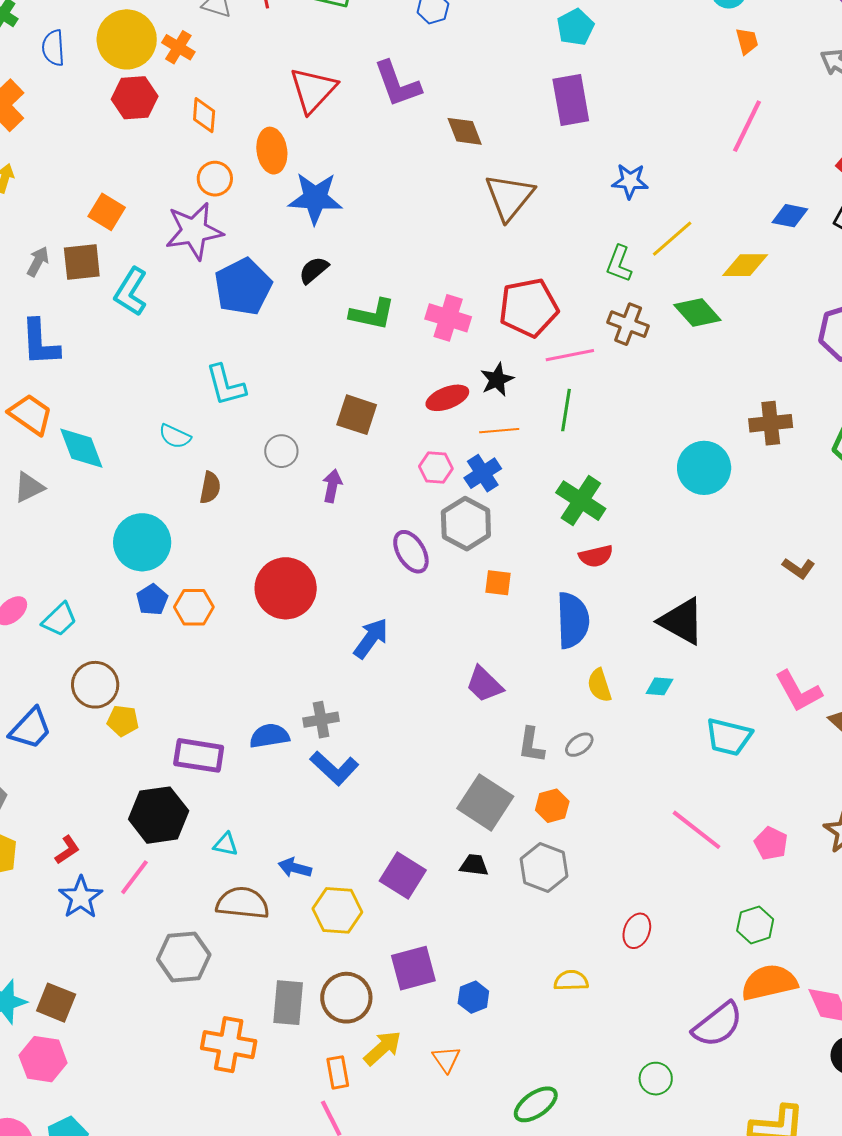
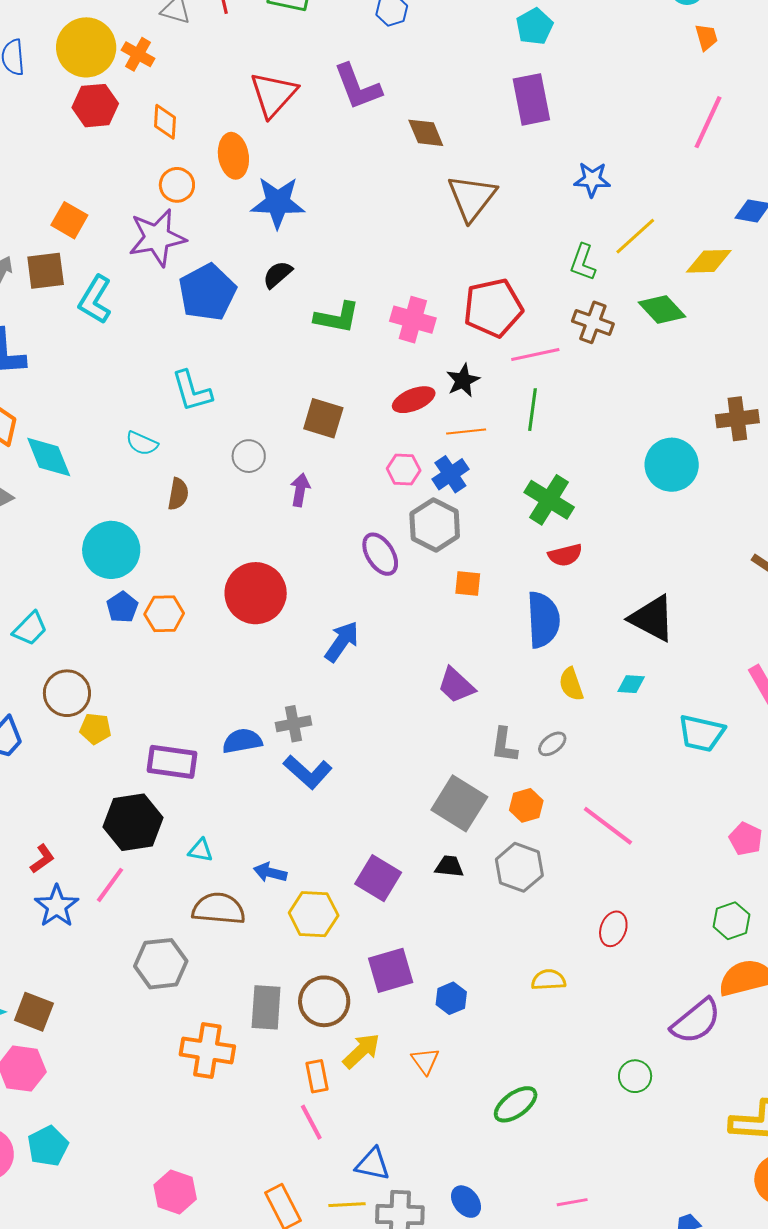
pink line: (696, 830) -> (608, 826), moved

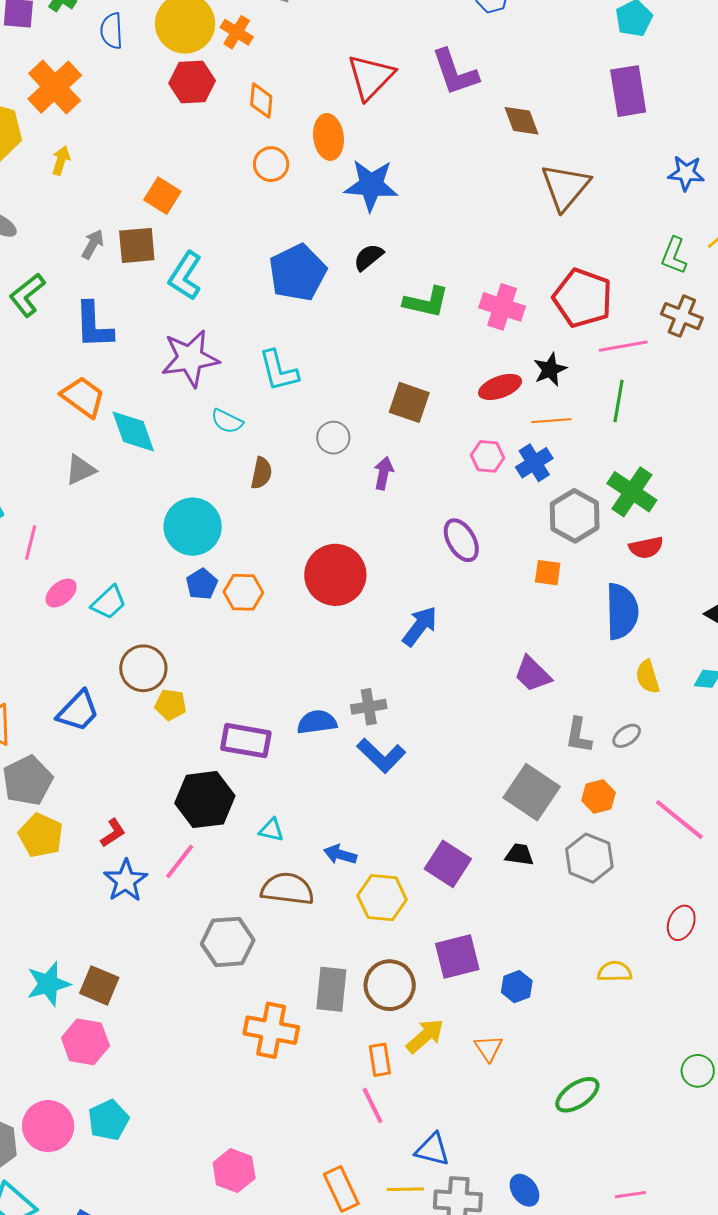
purple star: (157, 238) -> (190, 358), moved
red pentagon: (493, 308) -> (583, 298), turned 30
gray hexagon: (435, 525) -> (575, 516), moved

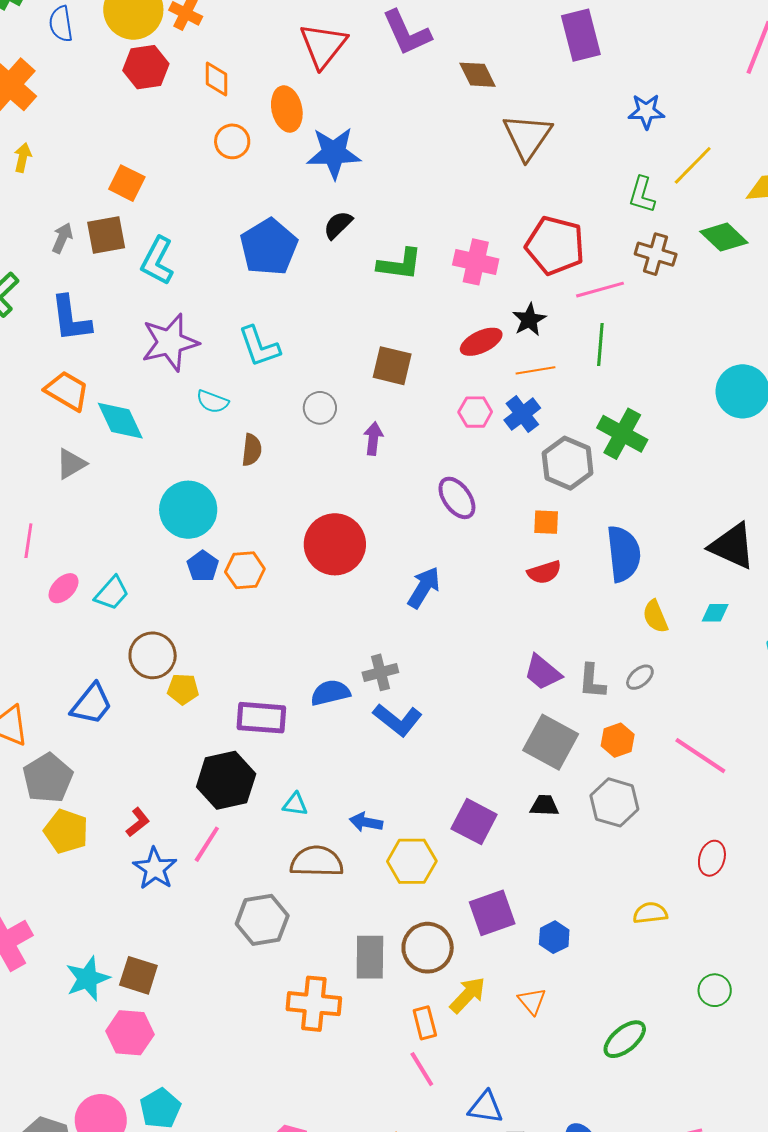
red semicircle: (646, 548) -> (544, 572), moved
purple trapezoid: (533, 674) -> (543, 672), moved
green circle: (698, 1071) -> (715, 990), moved

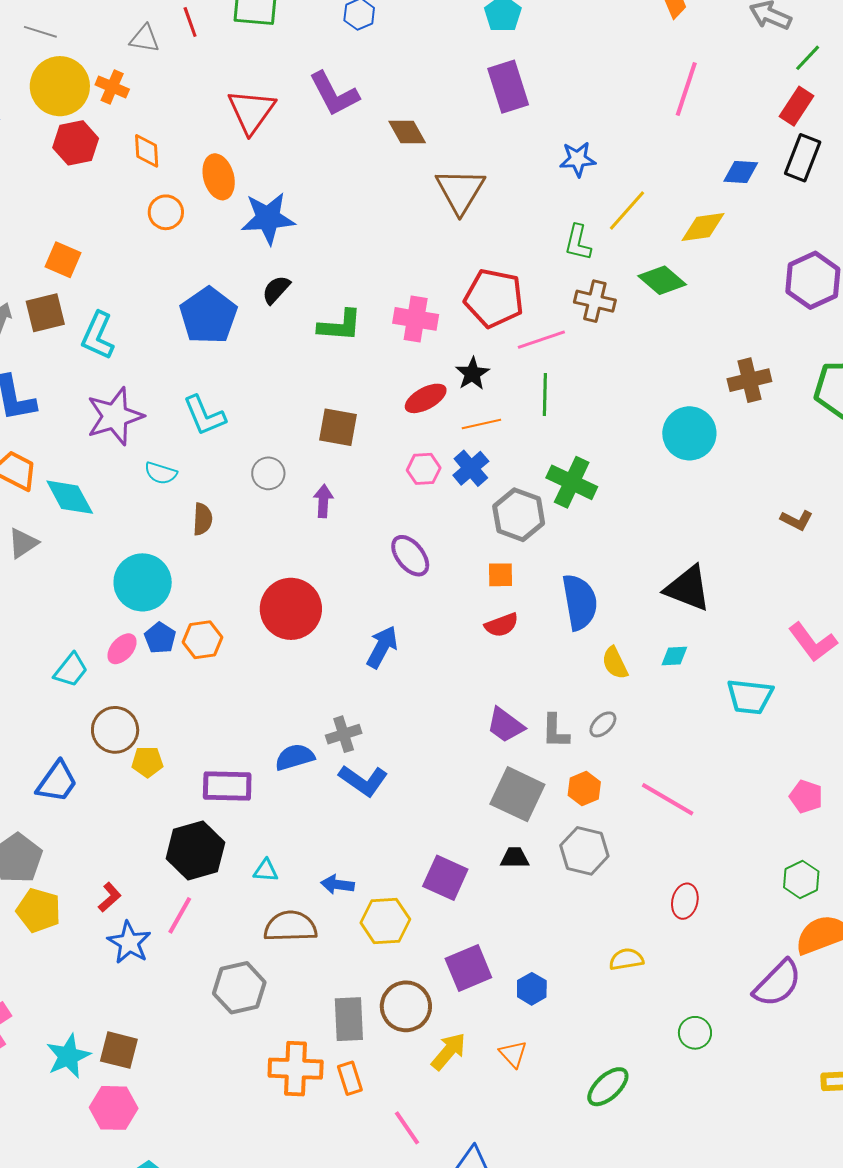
pink ellipse: (64, 588) -> (122, 649), moved
orange rectangle: (425, 1023) -> (350, 1078), moved

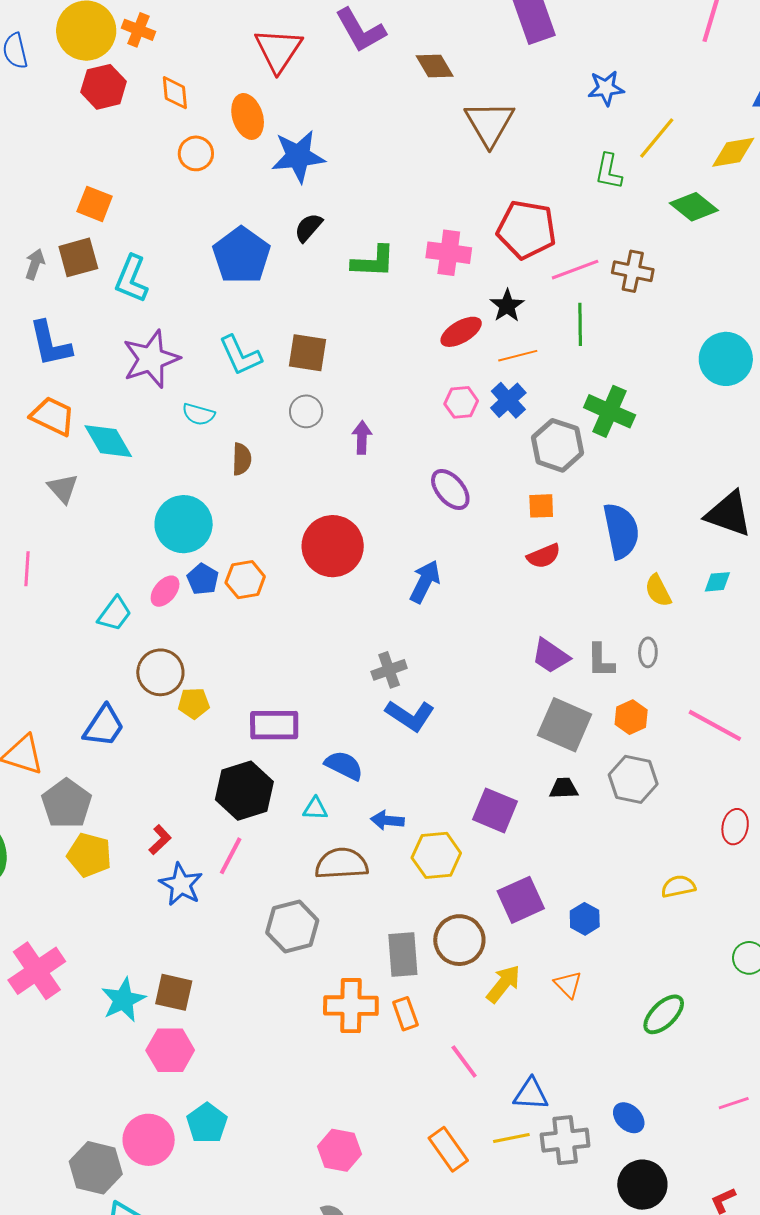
brown cross: (595, 301) -> (633, 271), moved
brown square: (338, 427) -> (308, 353), moved
gray triangle: (23, 543) -> (63, 488), turned -36
gray ellipse: (603, 724) -> (648, 652), turned -44
blue semicircle: (295, 757) -> (344, 765), moved, turned 45

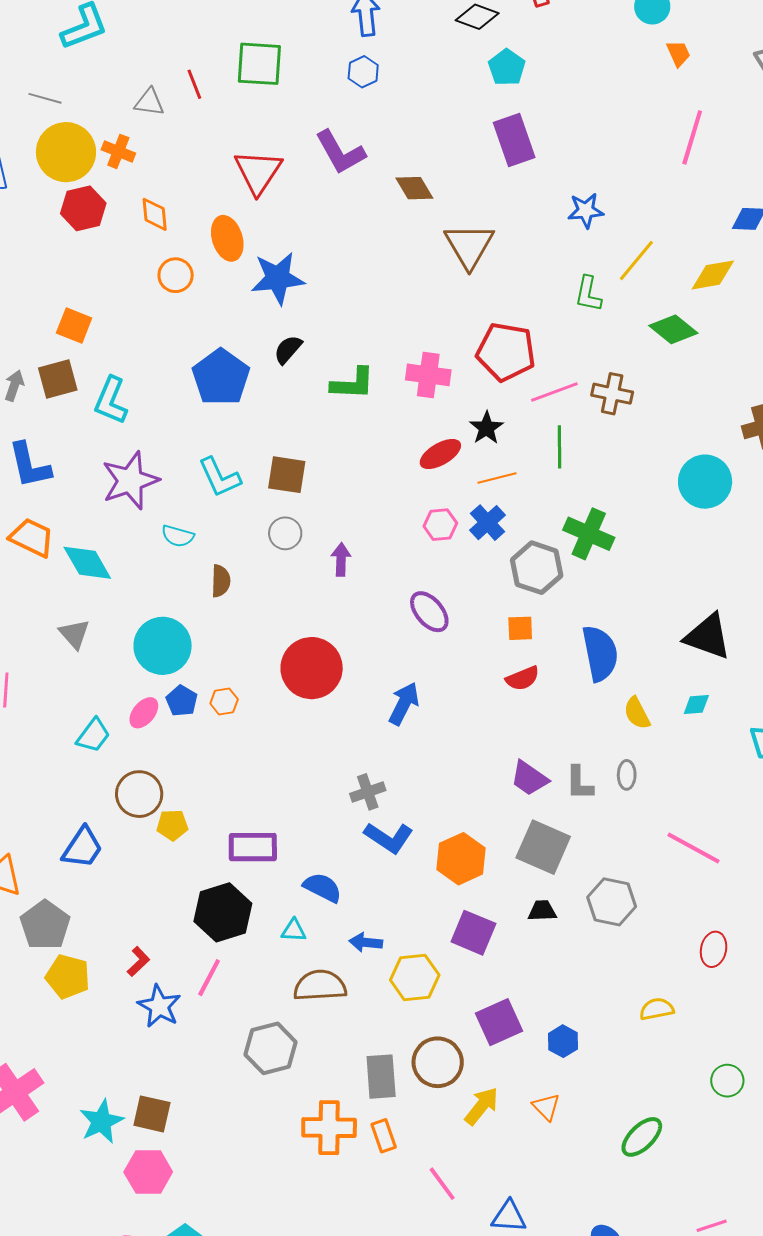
gray triangle: (63, 488) -> (74, 634), moved
orange hexagon: (245, 580) -> (224, 701), size x0.7
orange hexagon: (631, 717) -> (461, 859), moved, size x1.5

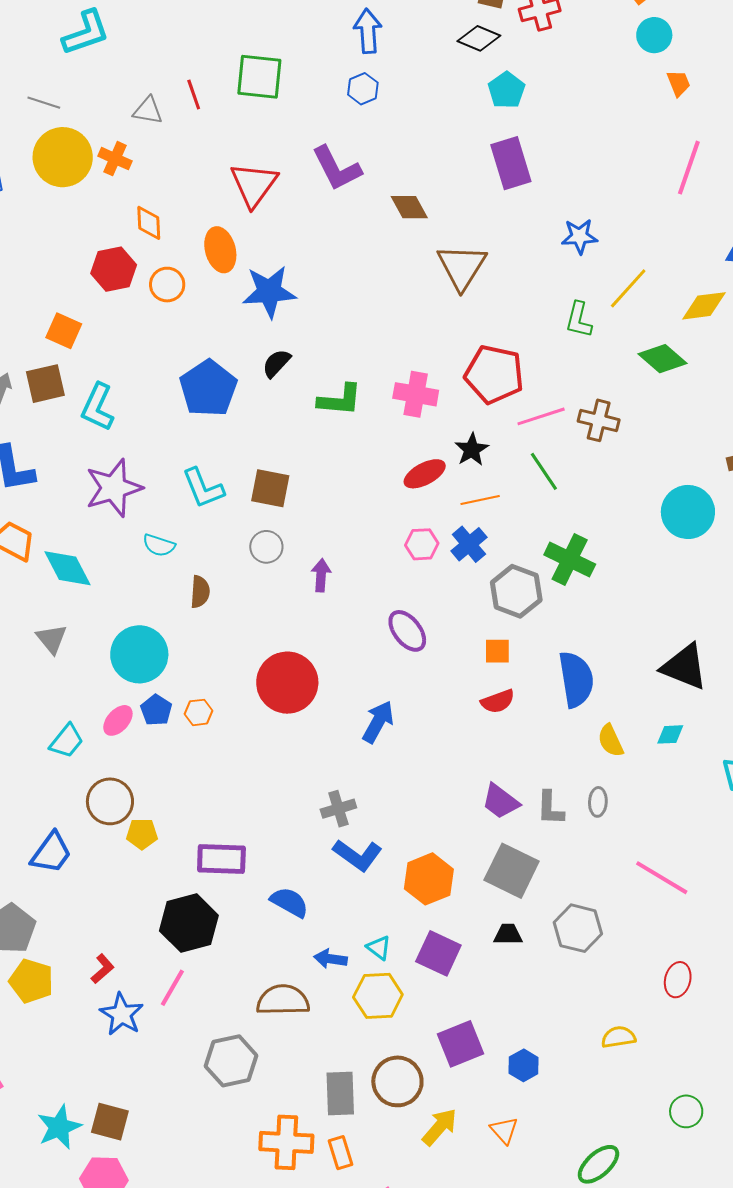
red hexagon: (83, 208) -> (114, 269), moved
green line: (559, 447) -> (544, 471), turned -36
cyan triangle: (294, 930) -> (379, 948), moved, turned 32

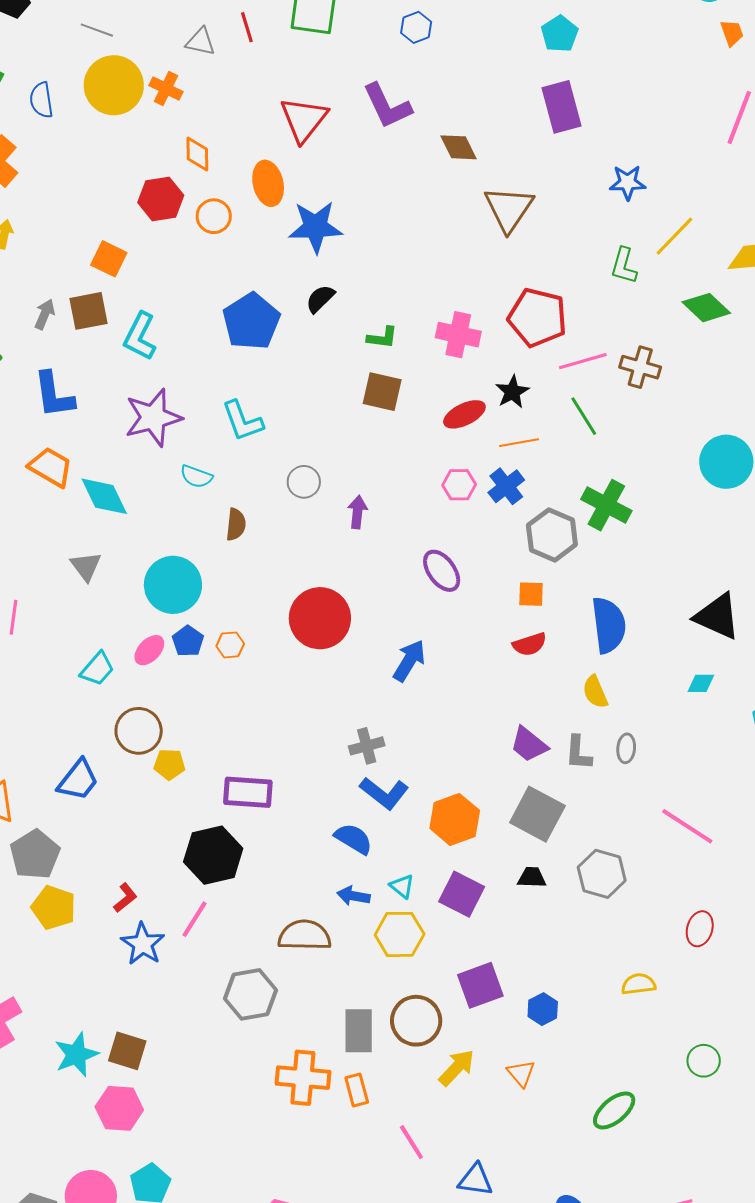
green L-shape: (340, 400) -> (382, 338), size x0.7
brown square: (270, 488) -> (382, 392), moved
yellow semicircle: (611, 741) -> (595, 692), moved
blue semicircle: (289, 902) -> (354, 839), moved

